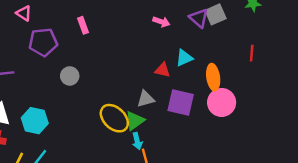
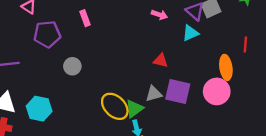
cyan triangle: (184, 58) -> (190, 33), moved
orange ellipse: (213, 77) -> (226, 67), moved
gray triangle: (146, 99) -> (154, 94), moved

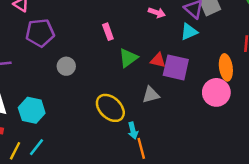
pink rectangle: (85, 18) -> (108, 32), moved
purple square: (178, 91) -> (176, 67), moved
green triangle: (134, 109) -> (128, 58), moved

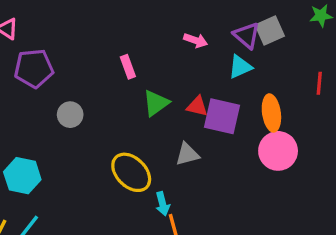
orange ellipse: (226, 67) -> (271, 113), moved

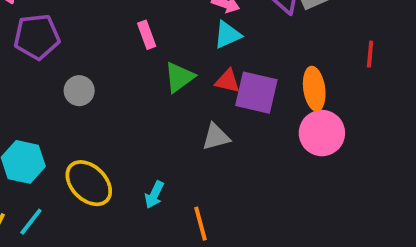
cyan triangle: (240, 67) -> (227, 35), moved
yellow ellipse: (131, 172) -> (89, 183), moved
cyan arrow: (163, 204) -> (154, 195), moved, turned 40

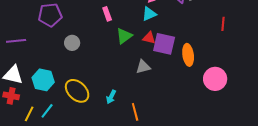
orange ellipse: (314, 89) -> (188, 55), moved
pink circle: (322, 133) -> (215, 79), moved

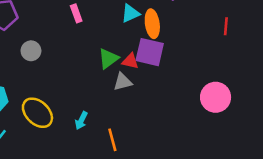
green triangle: (124, 36) -> (108, 59), moved
red triangle: (149, 38) -> (130, 61), moved
orange ellipse: (188, 55) -> (152, 24), moved

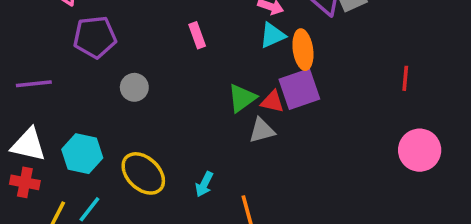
red line: (226, 26) -> (405, 78), moved
purple square: (150, 52) -> (299, 89), turned -32
pink circle: (216, 97) -> (420, 150), moved

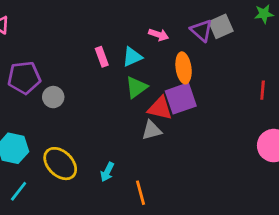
cyan triangle: (272, 35) -> (132, 57), moved
purple pentagon: (95, 37) -> (24, 78), moved
green triangle: (242, 98) -> (136, 87), moved
red triangle: (272, 102) -> (160, 108), size x1.4

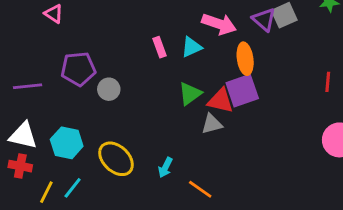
pink arrow: (159, 35) -> (219, 24), size x1.6
green triangle: (136, 87) -> (190, 94), moved
orange line: (141, 193) -> (200, 189), turned -40

